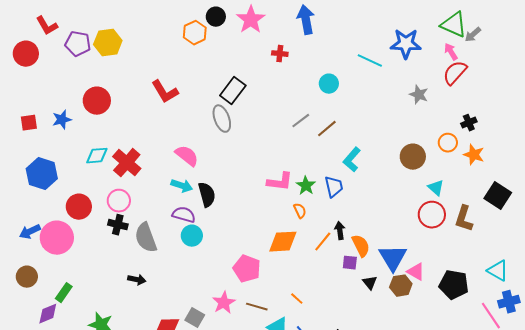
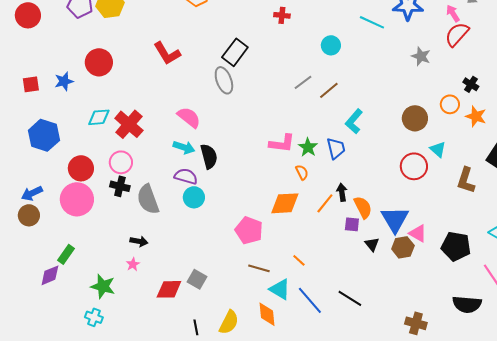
black cross: (469, 123) -> (471, 84), turned -35
red circle: (432, 215) -> (414, 166), moved
pink circle: (57, 238) -> (77, 199), moved
brown circle: (27, 277) -> (29, 215), moved
pink star: (224, 303) -> (133, 264), moved, size x0.6

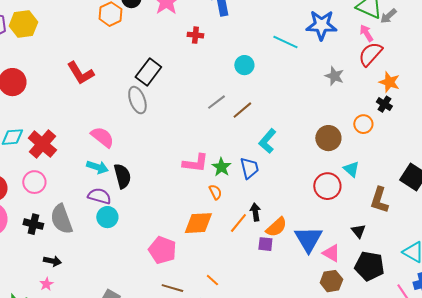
orange star: (476, 116) -> (389, 82), moved
black cross: (120, 186) -> (33, 224), moved
orange semicircle: (363, 207) -> (276, 227), turned 75
black triangle: (372, 244) -> (358, 231), moved
brown hexagon: (403, 247) -> (331, 281), moved

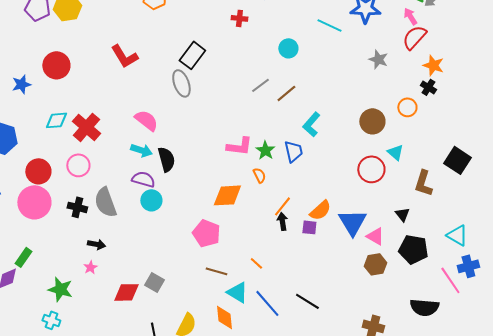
black arrow: (255, 212) -> (282, 221), moved
orange diamond: (198, 223) -> (227, 195), moved

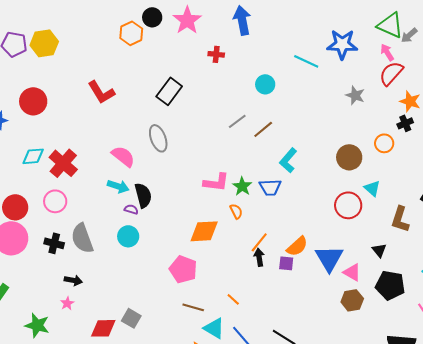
gray ellipse: (181, 83) -> (158, 138), moved
black cross: (428, 87) -> (405, 123), turned 35
blue trapezoid: (293, 151) -> (270, 187), turned 100
purple semicircle: (143, 179) -> (131, 209), moved, size x0.6

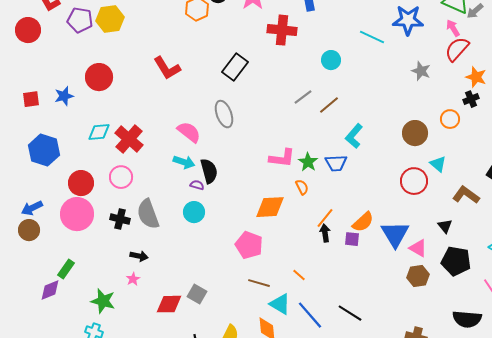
red cross: (216, 54) -> (282, 30), size x1.8
brown L-shape: (400, 219) -> (466, 195), turned 108

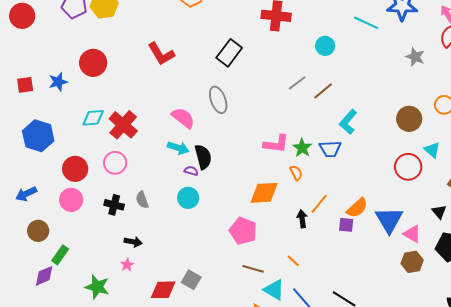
pink circle: (77, 214) -> (71, 200), size x0.7
gray semicircle: (148, 214) -> (142, 200), size x0.6
brown circle: (29, 230) -> (38, 231), moved
black arrow: (325, 233) -> (302, 219), moved

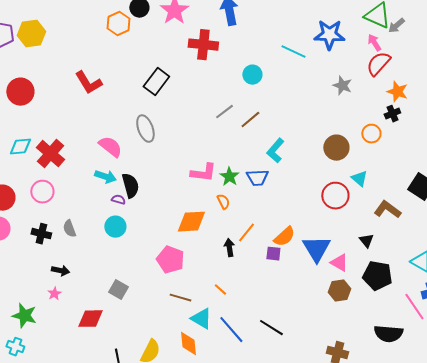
gray square: (191, 280) -> (118, 290), moved

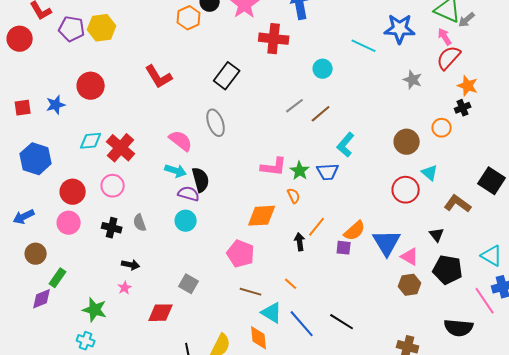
purple semicircle: (118, 200) -> (189, 194), size x1.5

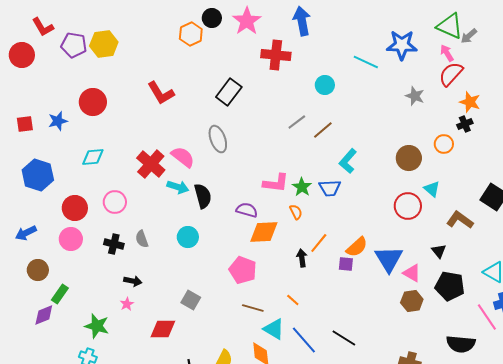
red cross: (121, 148) -> (151, 164), moved
purple semicircle: (189, 194) -> (247, 210), moved

